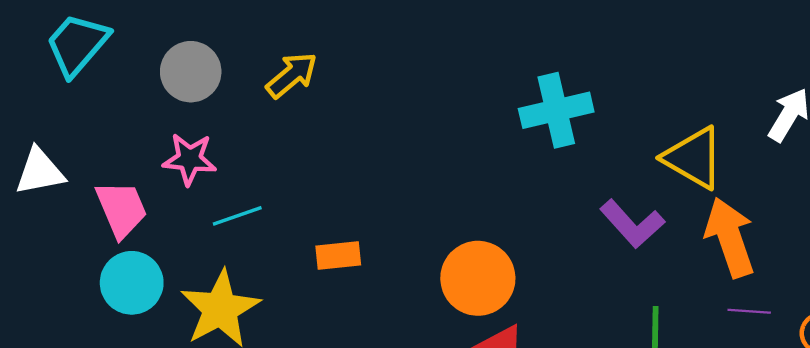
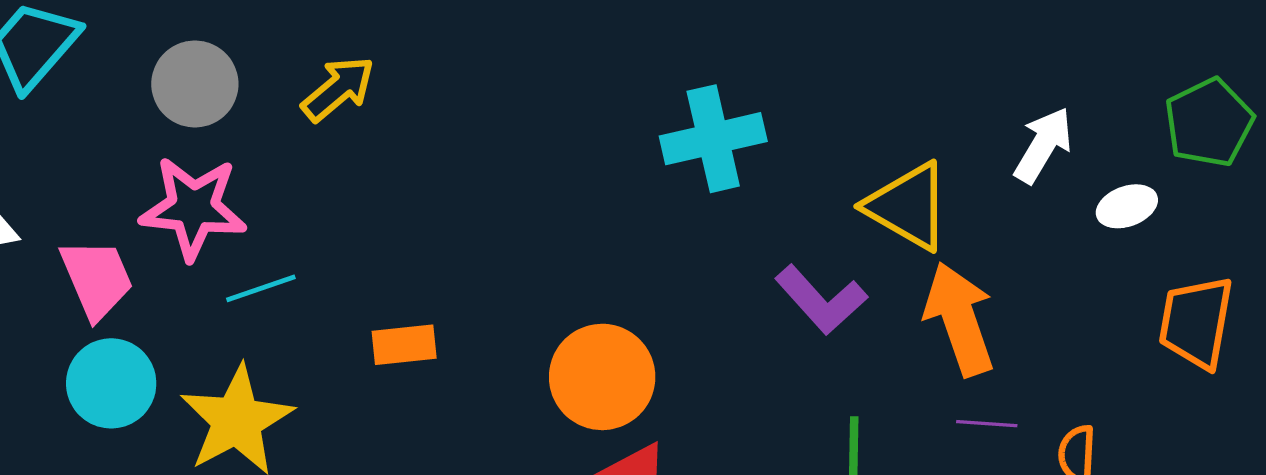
pink star: (190, 159) -> (193, 208), size x1.4

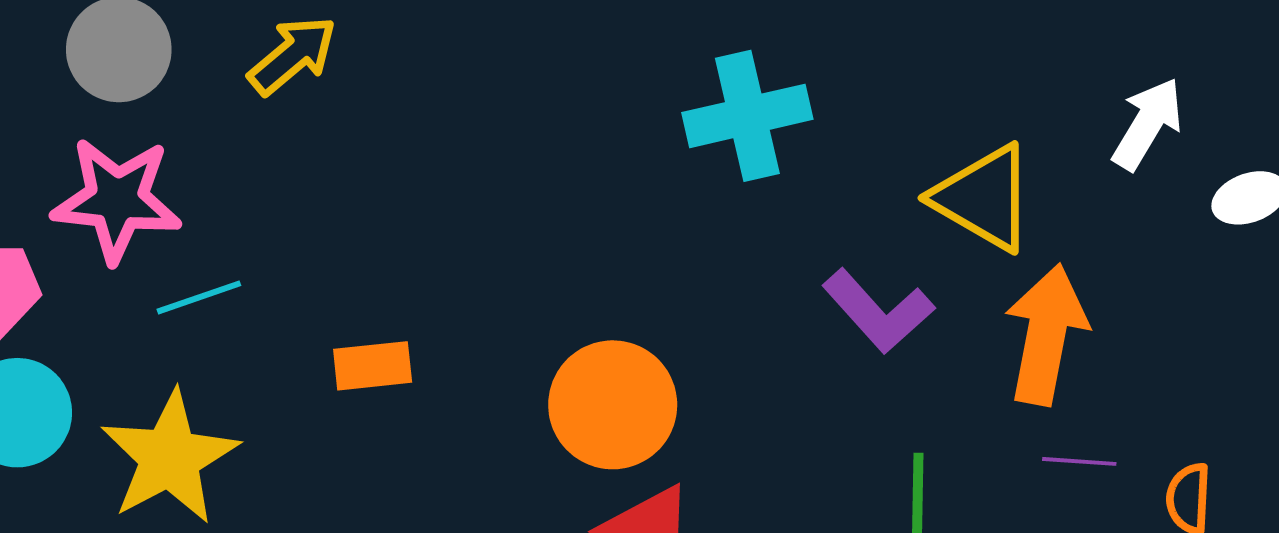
orange arrow: (959, 319) -> (1046, 335), turned 30

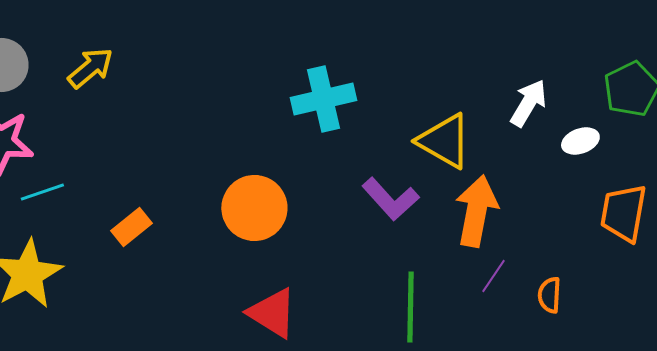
orange rectangle: (373, 366) -> (131, 227), turned -33
orange circle: (613, 405) -> (254, 208), moved
purple line: (1079, 461) -> (493, 276), turned -60

